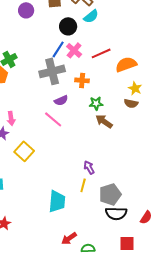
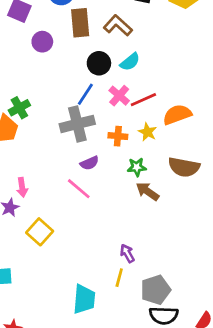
cyan semicircle: (91, 16) -> (130, 62), moved
pink cross: (74, 50) -> (119, 96), moved
yellow star: (135, 88) -> (148, 132), moved
brown semicircle: (131, 103) -> (184, 167), size x1.6

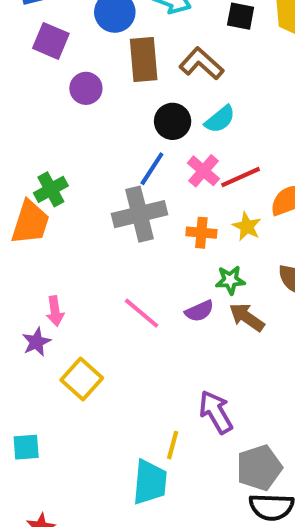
purple semicircle: (90, 163) -> (199, 311), moved
purple arrow: (127, 253) -> (216, 412), size x1.5
yellow line: (119, 278) -> (173, 445), moved

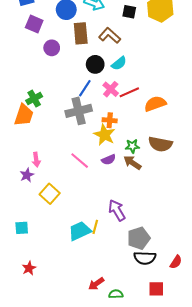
yellow star: (247, 226) -> (104, 135), moved, size x1.5
green star: (230, 280) -> (132, 146), moved
cyan trapezoid: (150, 482) -> (80, 231), moved, turned -120

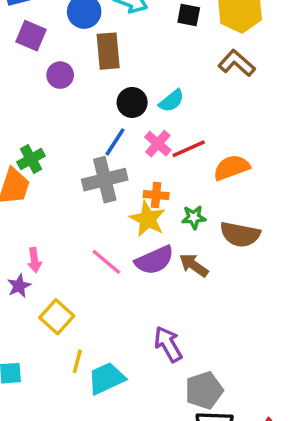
brown L-shape: (110, 35) -> (237, 63), moved
green star: (132, 146) -> (194, 217), moved
purple semicircle: (109, 160) -> (154, 260), size x1.6
yellow line: (95, 227) -> (77, 361), moved

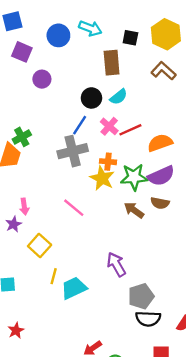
brown rectangle: (108, 51) -> (112, 63), moved
green star: (194, 217) -> (134, 177), size x1.6
brown semicircle: (240, 234) -> (160, 203), moved, size x0.7
purple semicircle: (154, 260) -> (161, 176), moved

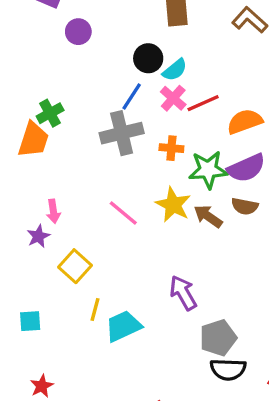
cyan semicircle: (119, 97) -> (175, 70), moved
yellow star: (102, 178) -> (173, 205), moved

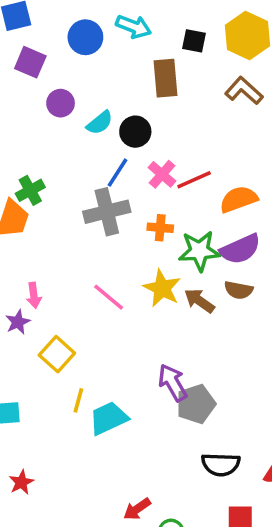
cyan semicircle: (175, 70) -> (100, 123), moved
gray pentagon: (218, 338) -> (196, 404), moved

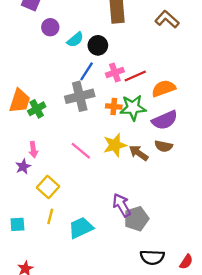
pink cross: (162, 174) -> (115, 73), turned 30
green cross: (30, 190) -> (37, 109), moved
green star: (199, 251) -> (133, 108), moved
yellow star: (162, 288) -> (115, 145), turned 30
yellow line: (78, 400) -> (50, 216), moved

